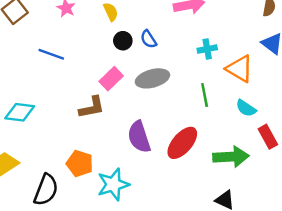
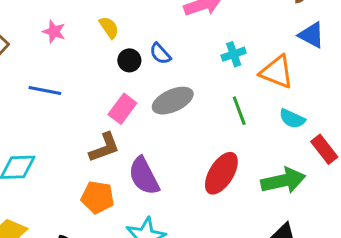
purple semicircle: (139, 137) -> (144, 176), moved
orange pentagon: (80, 163) -> (98, 197), moved

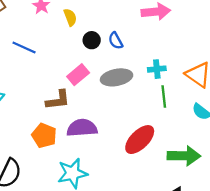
yellow semicircle: (109, 27) -> (70, 17), moved
cyan cross: (234, 54) -> (157, 69), moved
purple semicircle: (144, 176) -> (82, 128), turned 100

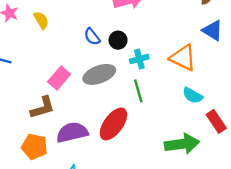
black circle: (92, 40) -> (118, 40), moved
green line: (164, 97) -> (138, 91), moved
red ellipse: (140, 140) -> (113, 124), moved

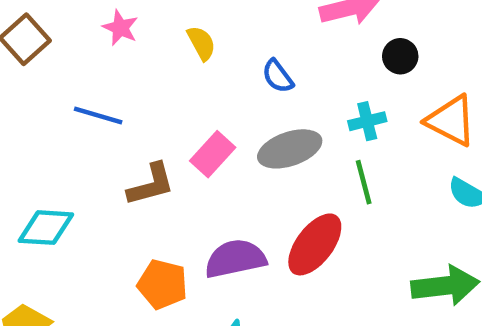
yellow semicircle: (41, 20) -> (201, 43), moved
black circle: (118, 40) -> (400, 56), moved
brown L-shape: (43, 108) -> (151, 184), moved

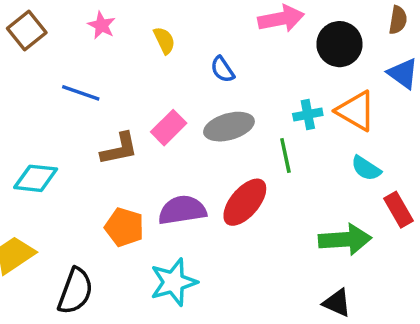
black circle: (400, 56) -> (339, 44), moved, size x1.6
cyan cross: (367, 121) -> (308, 115), moved

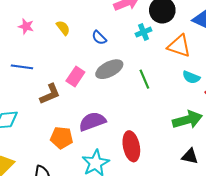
cyan cross: (308, 115) -> (144, 32), moved
red ellipse: (245, 202) -> (131, 146), moved, turned -40

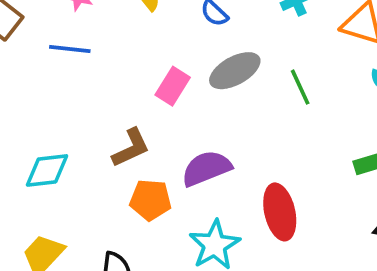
blue line: (22, 67) -> (70, 49), moved
brown L-shape: (50, 94) -> (131, 148), moved

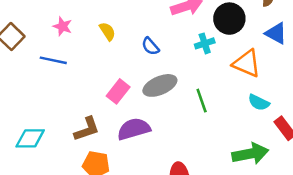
purple semicircle: (206, 168) -> (134, 129), moved

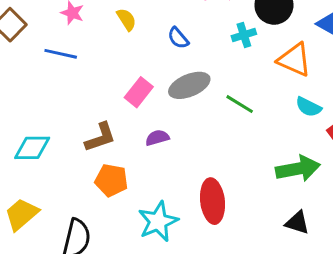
green line: (202, 101) -> (240, 104), turned -40
purple semicircle: (134, 129) -> (157, 138), size x0.6

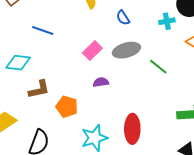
blue line: (61, 54) -> (43, 31), moved
brown L-shape: (100, 137) -> (39, 89), moved
cyan diamond: (32, 148) -> (18, 63), moved

